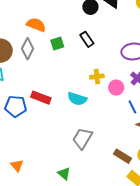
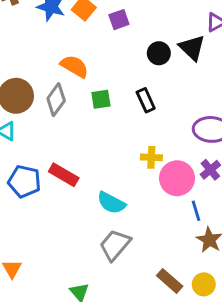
pink circle: (116, 88) -> (177, 178), size x1.5
cyan semicircle: (77, 99) -> (111, 203), moved

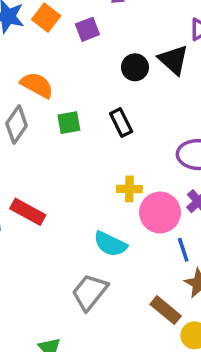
cyan semicircle: (111, 203) -> (110, 244), moved
brown rectangle: (170, 281) -> (166, 310), moved

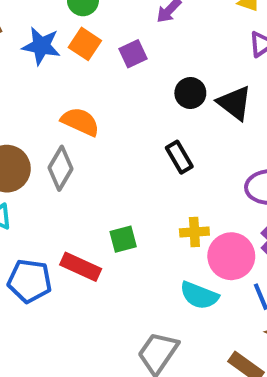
black triangle: (173, 60) -> (235, 103), moved
green square: (69, 123) -> (123, 239), moved
cyan semicircle: (110, 244) -> (199, 295), moved

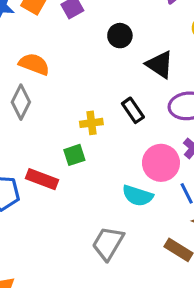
black triangle: (235, 103) -> (160, 65), moved
black rectangle: (179, 157) -> (133, 110), moved
yellow cross: (194, 232) -> (91, 123), moved

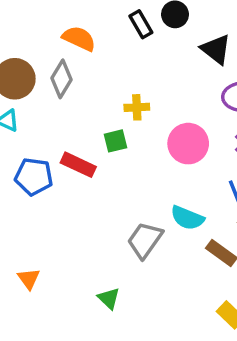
black rectangle: (133, 110) -> (141, 24), moved
pink circle: (161, 163) -> (188, 144), moved
cyan semicircle: (138, 196) -> (187, 218), moved

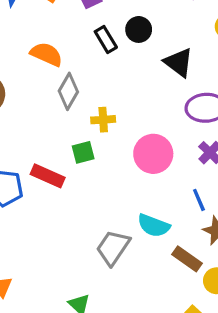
gray diamond: (61, 79) -> (68, 91), moved

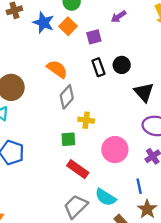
red rectangle: (48, 176) -> (78, 169), moved

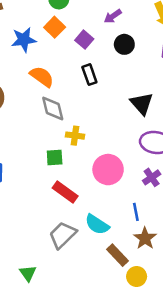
blue star: (43, 23) -> (24, 40), moved, turned -30
purple square: (94, 37) -> (84, 40), turned -35
black circle: (122, 65) -> (124, 44), moved
gray diamond: (67, 97) -> (53, 109), turned -55

